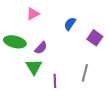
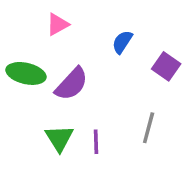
purple semicircle: (41, 48) -> (72, 84), size x1.5
green triangle: (34, 67) -> (59, 138), moved

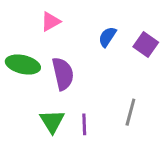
purple square: (166, 66) -> (146, 45), moved
purple semicircle: (72, 84) -> (63, 74), turned -56

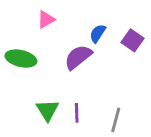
purple semicircle: (63, 74) -> (78, 57), moved, turned -116
gray line: (130, 112) -> (116, 120), moved

